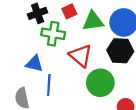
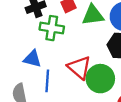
red triangle: (81, 56) -> (79, 68), moved

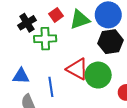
blue triangle: (32, 59) -> (21, 76), moved

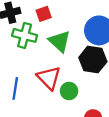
green triangle: (80, 19) -> (60, 41), moved, turned 45
green circle: (98, 75) -> (69, 91), size x0.6

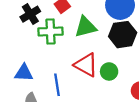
green triangle: (60, 41) -> (86, 27), turned -40

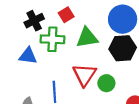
red triangle: (86, 65) -> (84, 75), turned 30
blue triangle: (24, 73) -> (28, 56), moved

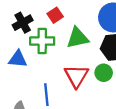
green circle: (106, 83) -> (104, 73), moved

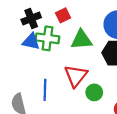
blue triangle: (18, 59) -> (31, 42), moved
green circle: (104, 73) -> (94, 92), moved

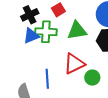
blue triangle: (31, 42) -> (31, 36), turned -30
red triangle: (76, 76) -> (74, 64), turned 30

